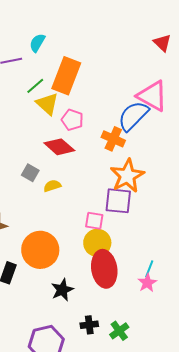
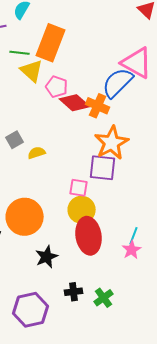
green line: (35, 86) -> (20, 53), turned 48
red diamond: (59, 147) -> (75, 103), moved
gray square: (30, 173) -> (15, 140), turned 30

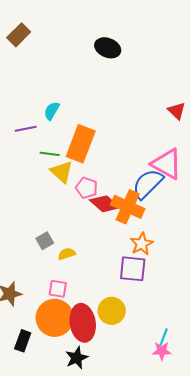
orange cross: (98, 106) -> (128, 207), size x1.4
orange star: (112, 143) -> (142, 244), size x0.7
pink square: (79, 188) -> (58, 289), moved
red ellipse: (89, 236) -> (83, 323), moved
pink star: (132, 250) -> (162, 351), turned 30

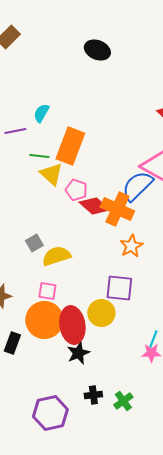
yellow semicircle: (67, 254) -> (56, 256), size x1.6
purple square: (133, 269) -> (119, 288), moved
black star: (77, 358) -> (78, 353), moved

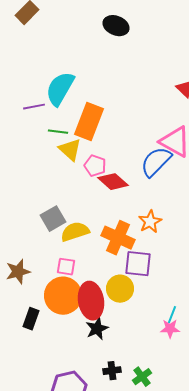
cyan semicircle: (41, 113) -> (60, 89), size x1.8
orange cross: (117, 209) -> (118, 238), moved
gray square: (34, 243) -> (53, 219), size x1.4

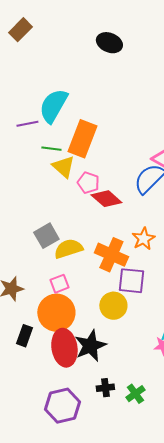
pink square: (66, 267) -> (59, 284), turned -30
red ellipse: (91, 301) -> (64, 348), moved
black star: (97, 329) -> (90, 346), size x1.4

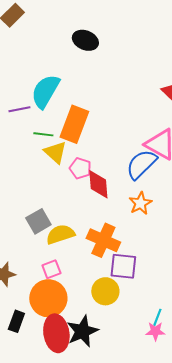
black ellipse: (109, 43) -> (85, 40), moved
red diamond: (106, 199) -> (98, 184), turned 44
orange star: (143, 239) -> (140, 203), moved

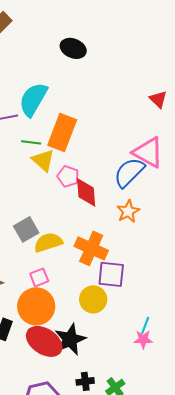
red ellipse: (56, 333) -> (44, 341), turned -48

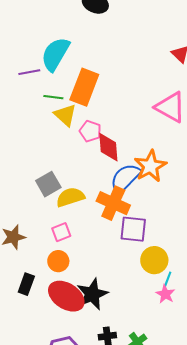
blue semicircle: (129, 172) -> (125, 178), moved
orange star: (128, 211) -> (150, 166), size x1.4
yellow circle: (93, 299) -> (154, 260), moved
orange circle: (36, 306) -> (58, 261), size x0.6
pink star: (143, 339) -> (165, 294), turned 30

